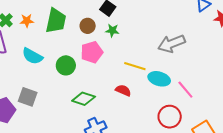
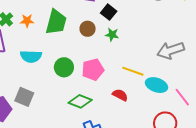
pink pentagon: (92, 52) -> (93, 70), moved
cyan semicircle: (32, 56) -> (31, 56), turned -30

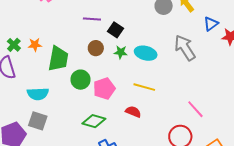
green trapezoid: (56, 22) -> (58, 59), moved
gray arrow: (171, 50) -> (185, 48), moved, turned 80
cyan semicircle: (31, 56) -> (38, 94), moved
green circle: (64, 67) -> (80, 80), moved
cyan ellipse: (156, 85) -> (146, 53), moved

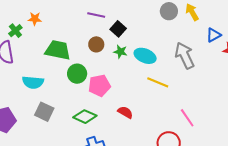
orange star: (35, 45) -> (35, 19), moved
green trapezoid: (58, 59) -> (58, 50), turned -96
yellow line: (144, 87) -> (158, 82), moved
gray square: (38, 121) -> (44, 112), moved

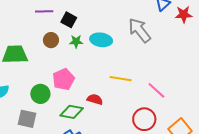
green circle: (77, 74) -> (40, 94), moved
yellow line: (158, 82) -> (121, 79), moved
gray square: (44, 112) -> (27, 119), moved
green diamond: (85, 117) -> (72, 112), moved

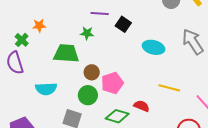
brown circle: (51, 40) -> (92, 72), moved
green star: (76, 41) -> (87, 33), moved

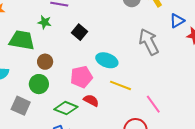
black square: (123, 24) -> (80, 32), moved
cyan ellipse: (154, 47) -> (107, 60), moved
pink pentagon: (112, 83) -> (81, 77), moved

